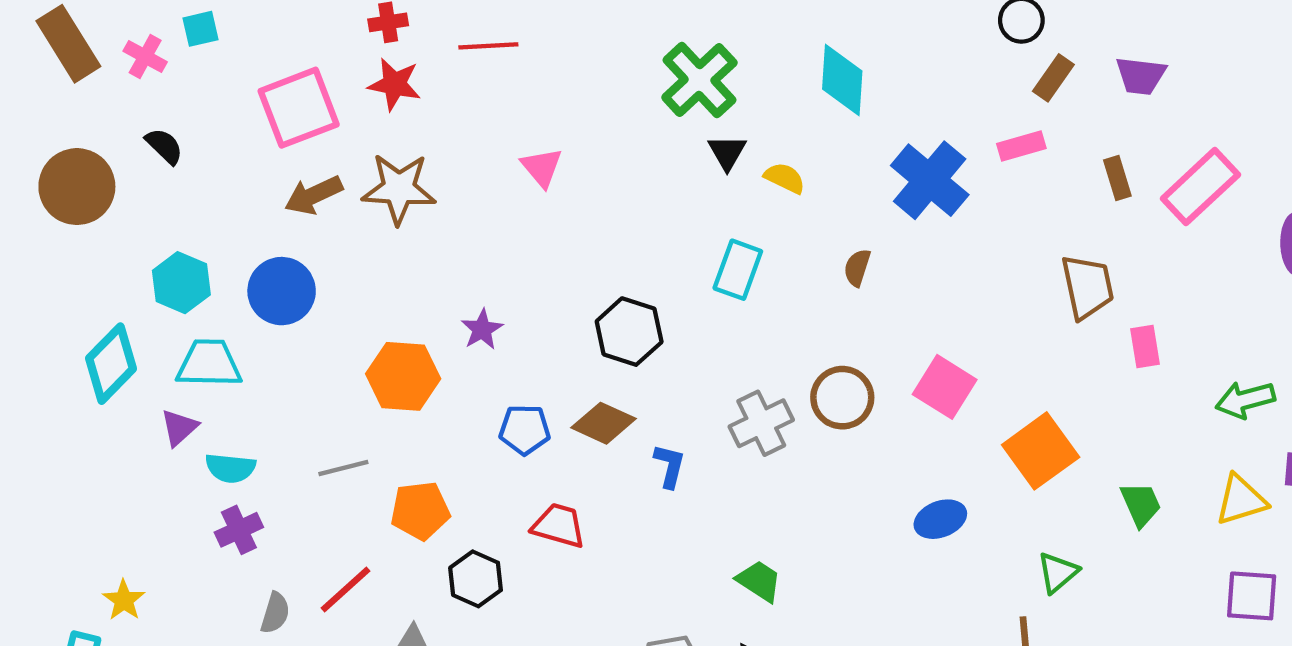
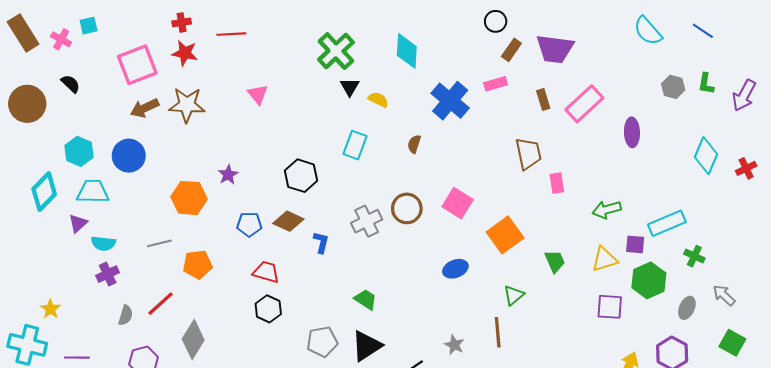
purple trapezoid: (1141, 76) -> (555, 49), size x1.5
black hexagon: (476, 579) -> (268, 309), moved

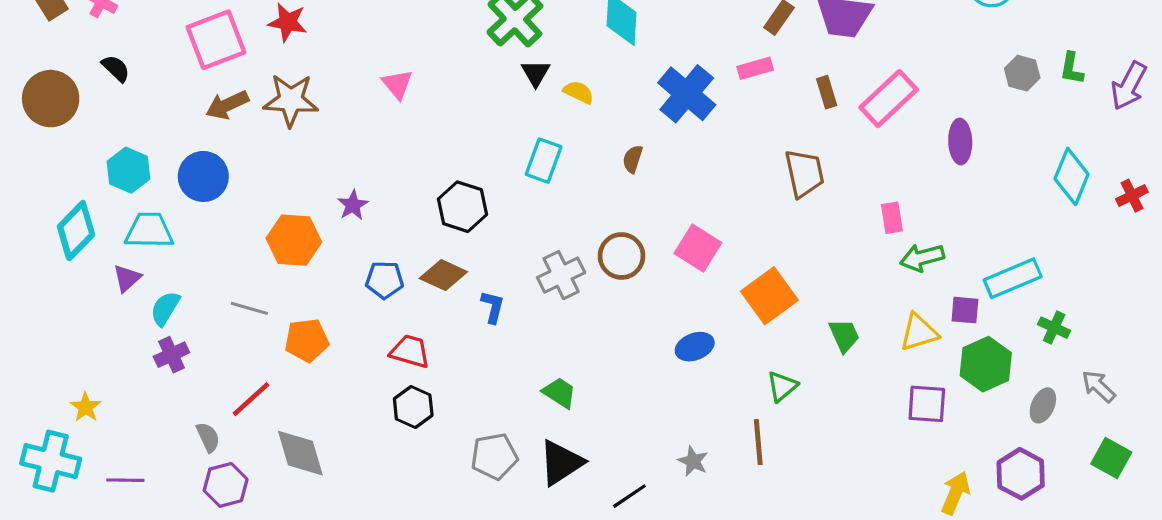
pink rectangle: (557, 183) -> (892, 218), moved
cyan semicircle: (103, 243) -> (165, 308), turned 115
gray line: (159, 243) -> (249, 308), turned 30
gray semicircle: (126, 315) -> (208, 437), moved, turned -42
gray diamond: (193, 340) -> (300, 453), turned -48

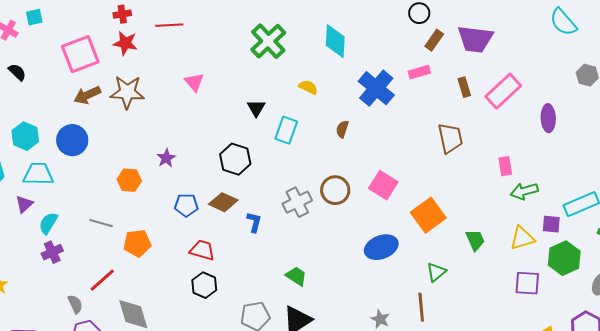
black triangle: (536, 73) -> (256, 108), moved
orange hexagon: (294, 240) -> (129, 180), size x0.7
blue ellipse: (695, 347) -> (381, 247), size x1.4

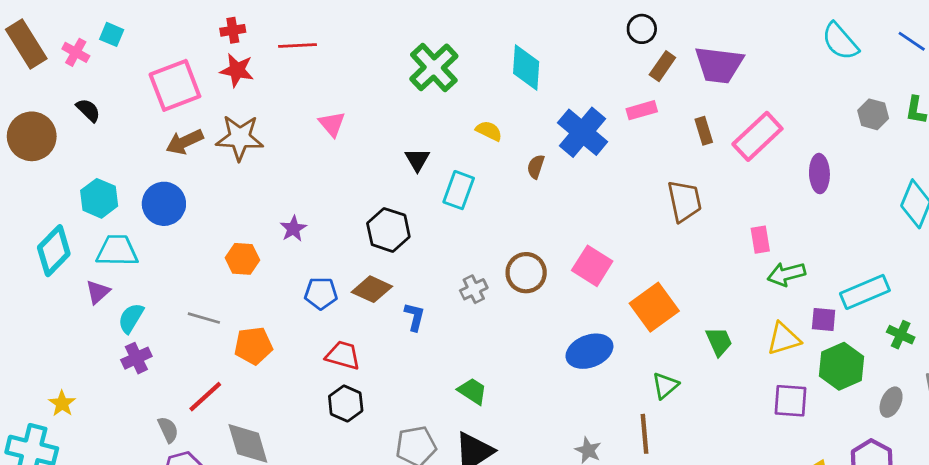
cyan square: (34, 17) -> (112, 34), turned 36
brown semicircle: (342, 129) -> (536, 167), moved
gray cross: (297, 202) -> (474, 289), size x0.7

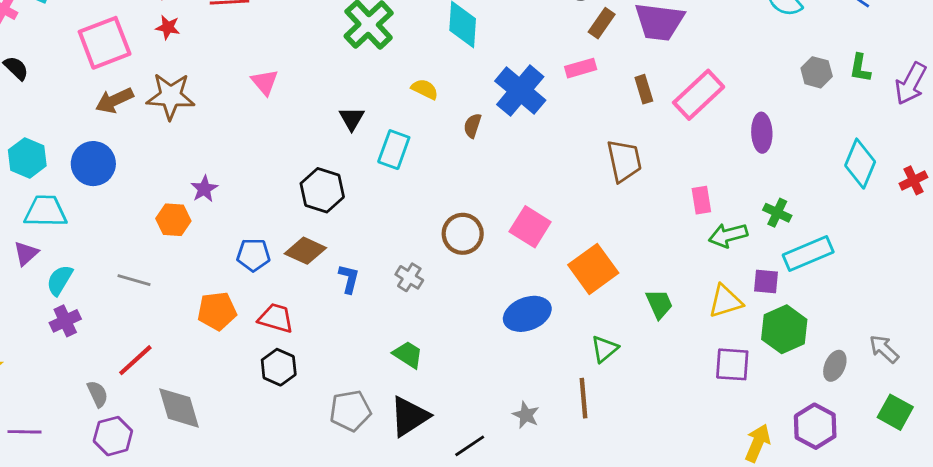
red star: (237, 70) -> (168, 27), size x0.7
purple star: (293, 229) -> (204, 189), moved
gray cross: (474, 289) -> (409, 277), moved, turned -32
green cross: (901, 335) -> (777, 213), moved
orange pentagon: (253, 346) -> (217, 311), moved

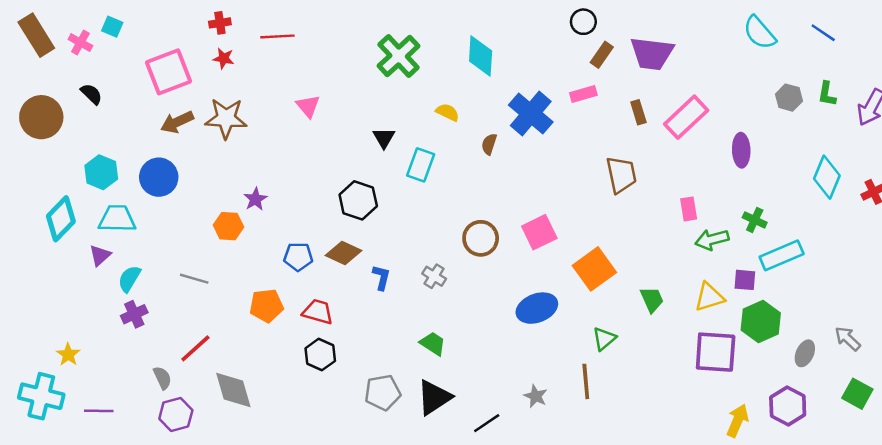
pink square: (530, 227) -> (539, 232), turned 32
purple square: (732, 364) -> (716, 352), size x1.4

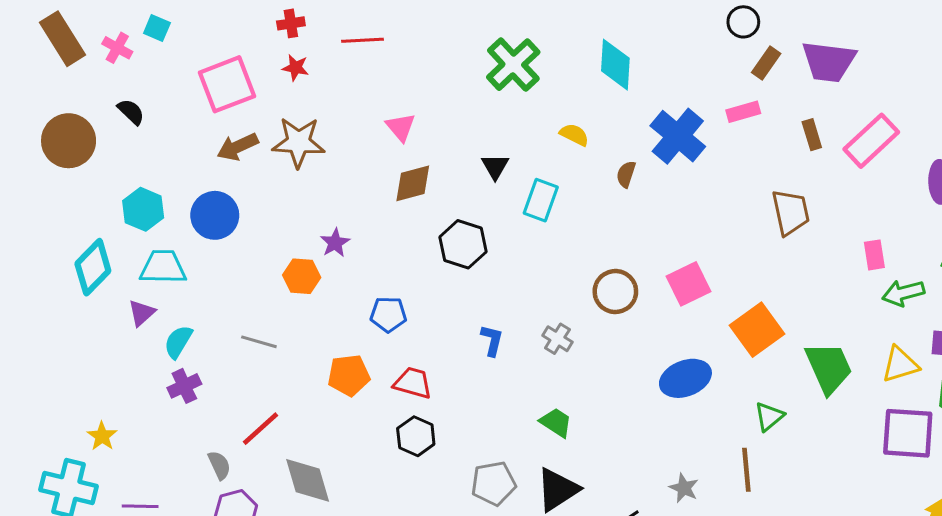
brown diamond: (344, 253) -> (413, 183), moved, turned -40
green trapezoid: (652, 299) -> (829, 368), size x1.6

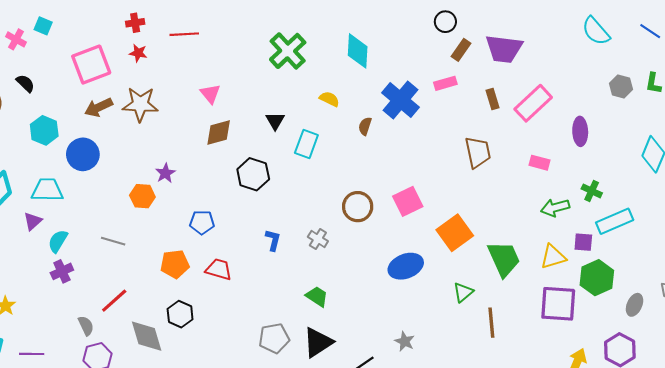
cyan hexagon: (143, 209) -> (44, 130), moved
pink rectangle: (874, 255) -> (539, 163), moved, turned -66
black hexagon: (416, 436) -> (180, 314), moved
brown line: (746, 470) -> (491, 323), moved

